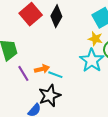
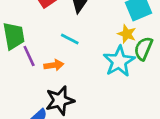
purple line: (23, 73) -> (29, 56), moved
cyan line: (55, 75) -> (70, 39), moved

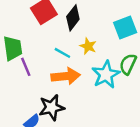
yellow star: (127, 34) -> (88, 46), moved
orange arrow: (54, 65) -> (66, 76), moved, size x1.6

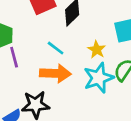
yellow star: (88, 46) -> (97, 50), moved

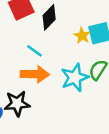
yellow star: (97, 50) -> (82, 36), moved

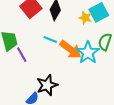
orange arrow: (35, 74) -> (70, 49), moved, turned 50

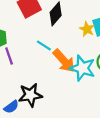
cyan star: (88, 53) -> (82, 68), turned -30

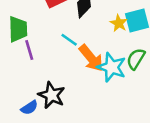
black star: (30, 95) -> (52, 95), turned 30

